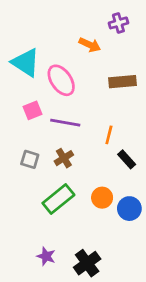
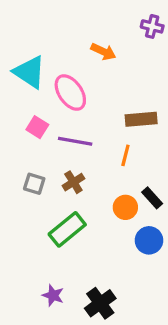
purple cross: (118, 23) -> (152, 26), moved, turned 30
brown rectangle: (123, 82) -> (141, 119), moved
pink square: (33, 110) -> (37, 127), turned -36
black rectangle: (127, 159) -> (152, 198), moved
orange circle: (102, 198) -> (125, 207), moved

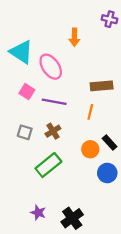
orange arrow: (103, 52) -> (74, 37), turned 66

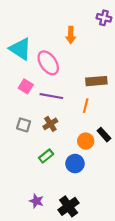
green rectangle: (48, 165) -> (46, 156), size x0.6
blue circle: (107, 173) -> (75, 164), moved

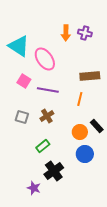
purple cross: (104, 18) -> (85, 33), moved
blue circle: (75, 164) -> (85, 154), moved
black cross: (69, 206) -> (54, 171), moved

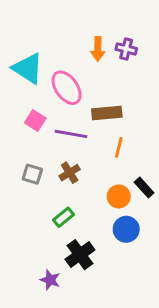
brown rectangle: (90, 76) -> (107, 113), moved

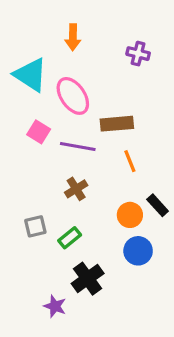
orange arrow: (98, 49) -> (73, 37), moved
orange line: (119, 147) -> (130, 161), turned -36
gray square: (32, 174) -> (35, 226), moved, turned -30

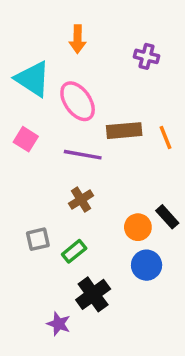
pink square: (39, 132) -> (26, 139), moved
orange line: (130, 161) -> (165, 137), moved

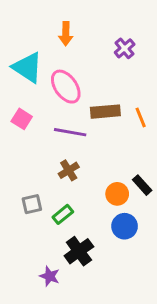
purple cross: (147, 56) -> (125, 48), turned 36

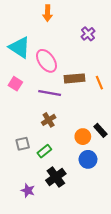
orange arrow: (66, 34) -> (48, 13), moved
purple star: (50, 276) -> (28, 190), moved

